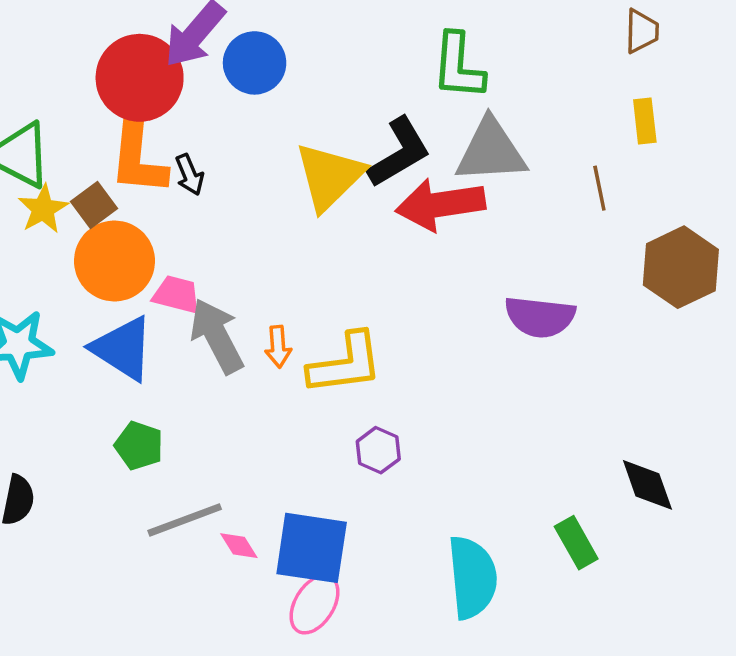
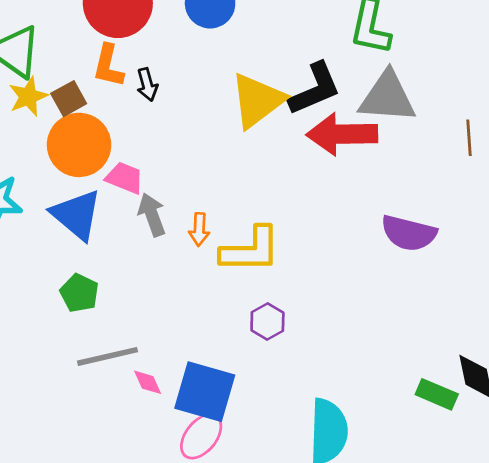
orange L-shape: (138, 158) -> (108, 66), size x0.7
gray arrow: (217, 336) -> (152, 215), size x0.7
green rectangle: (576, 543) -> (437, 394), moved, turned -45

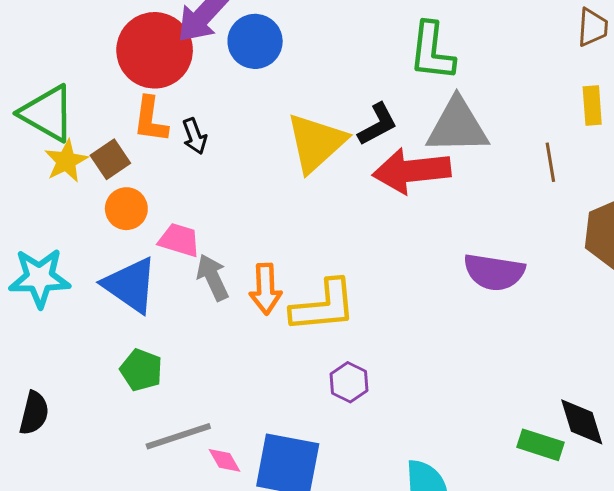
black L-shape: (315, 89) -> (378, 124), size x0.7
orange circle: (79, 145) -> (126, 209), size x0.6
orange arrow: (199, 229) -> (266, 289), size x1.4

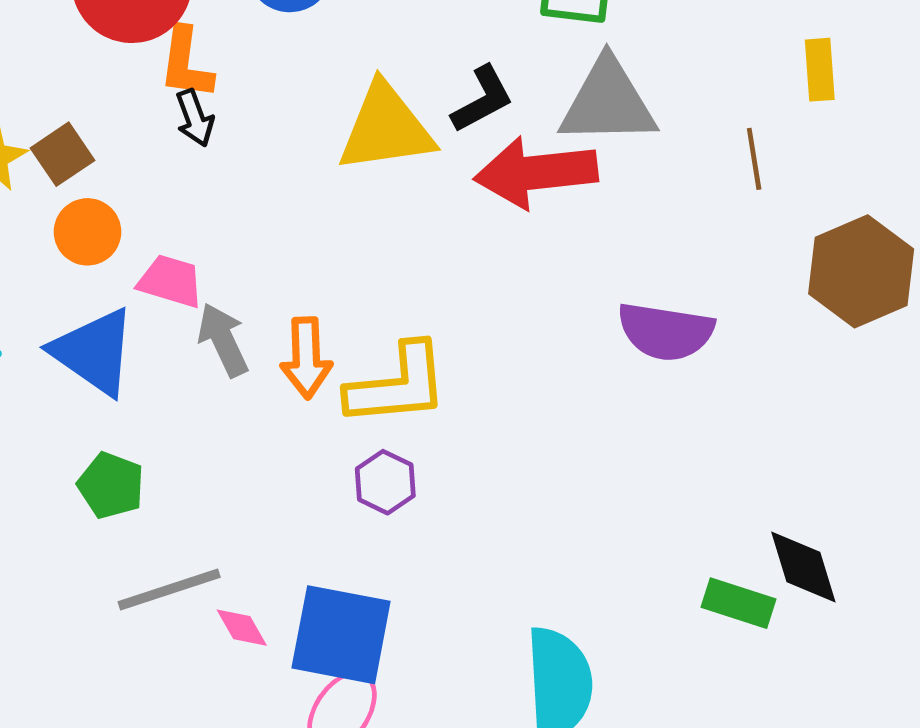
orange L-shape: (150, 120) -> (186, 63), moved
yellow triangle: (316, 143) -> (386, 128), turned 34
purple hexagon: (349, 382) -> (385, 482), moved

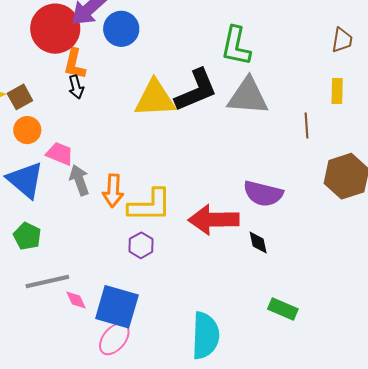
black L-shape: (482, 99) -> (196, 90), size x1.6
red arrow: (536, 172) -> (214, 220), moved
black diamond: (803, 567) -> (258, 243), moved, size x0.7

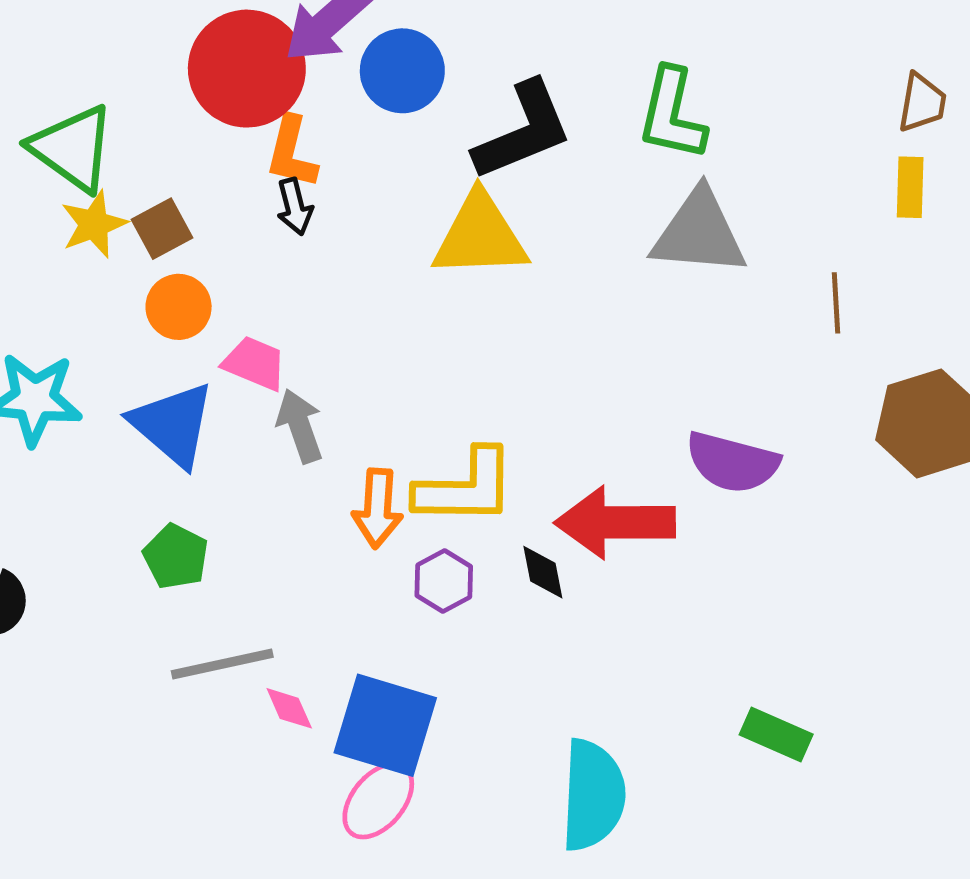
black L-shape: (196, 90) -> (523, 131), moved
yellow rectangle: (337, 91) -> (910, 187), moved
orange arrow: (113, 191) -> (378, 508), moved
black diamond: (258, 243) -> (543, 572), moved

